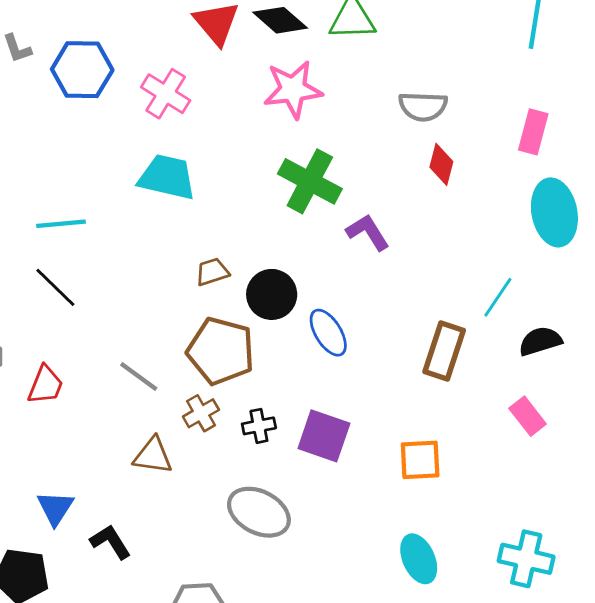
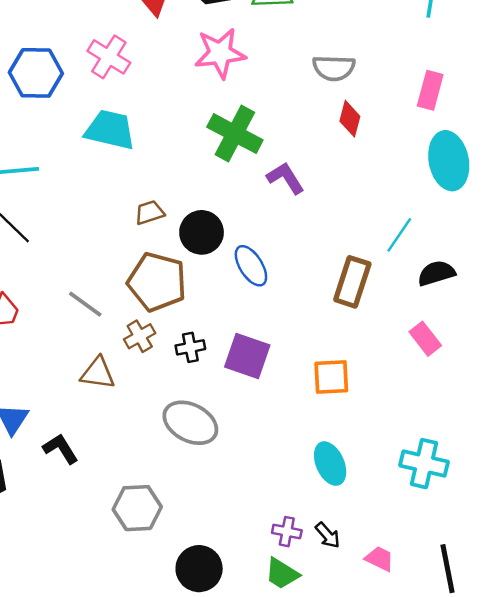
blue hexagon: (82, 70) -> (36, 73), moved

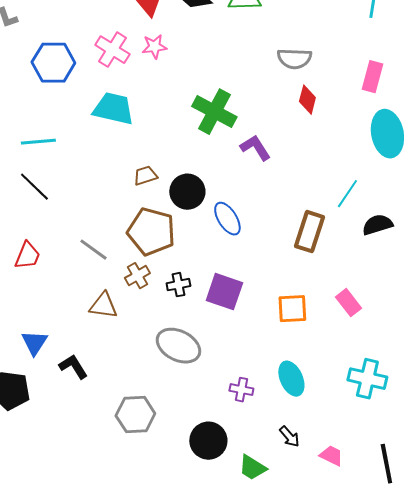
pink star: (220, 53) -> (154, 47), moved, size x0.6
pink rectangle: (425, 339) -> (348, 303), moved
purple cross: (287, 532) -> (241, 390), moved
black circle: (199, 569) -> (208, 441), moved

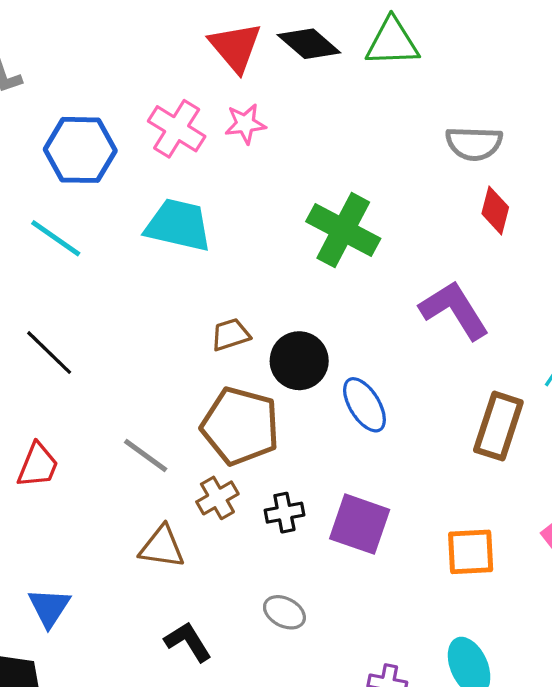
cyan line: (38, 142) -> (56, 238), moved, turned 40
purple L-shape: (255, 148) -> (454, 310), moved, size x1.4
gray ellipse: (178, 346) -> (284, 612), size x0.6
black L-shape: (73, 367) -> (188, 642), moved

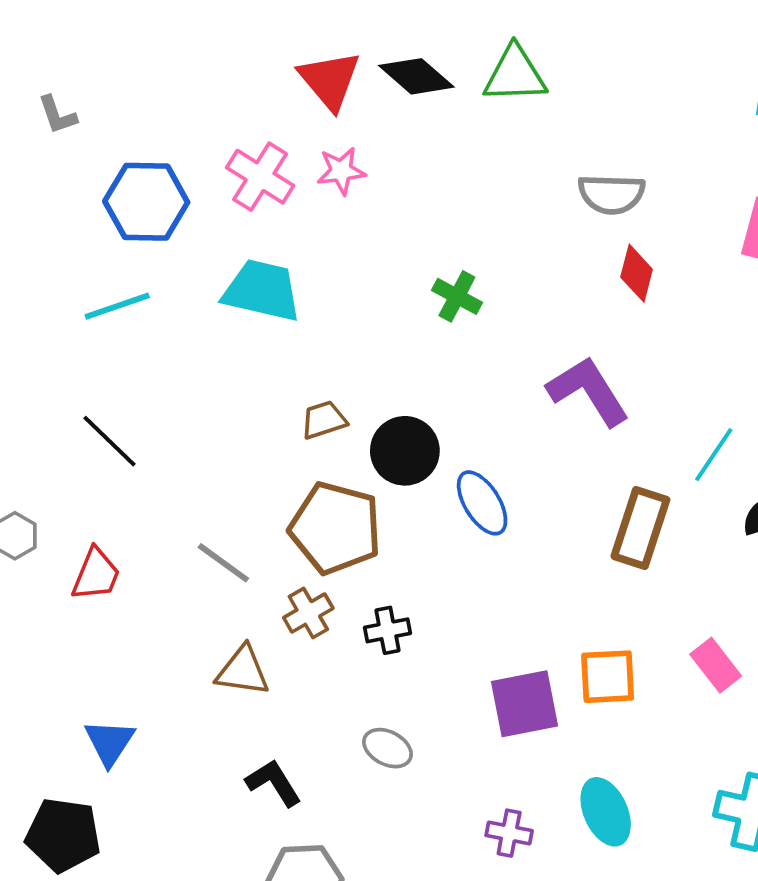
green cross: (343, 230) -> (457, 296), size x0.6
cyan line: (56, 238) -> (117, 306), turned -54
purple square: (360, 524) -> (525, 704), moved, turned -30

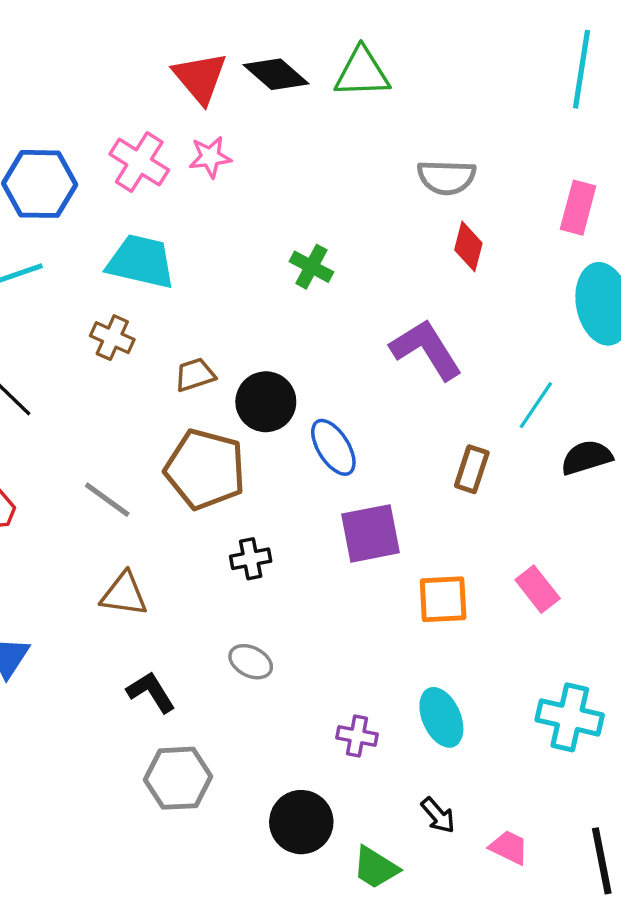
brown rectangle: (640, 528) -> (472, 469), size x0.7
brown cross: (308, 613) -> (112, 338), moved, turned -36
purple square: (525, 704) -> (370, 533), moved

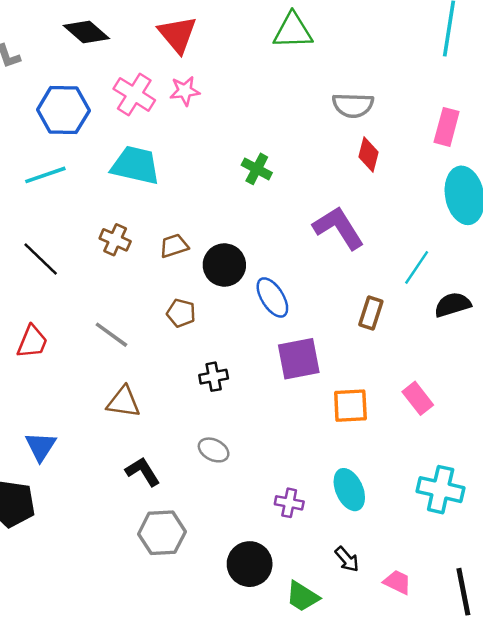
black diamond: (276, 74) -> (86, 32), moved
brown cross: (112, 338) -> (115, 240), moved
brown pentagon: (205, 469) -> (181, 313), size x0.5

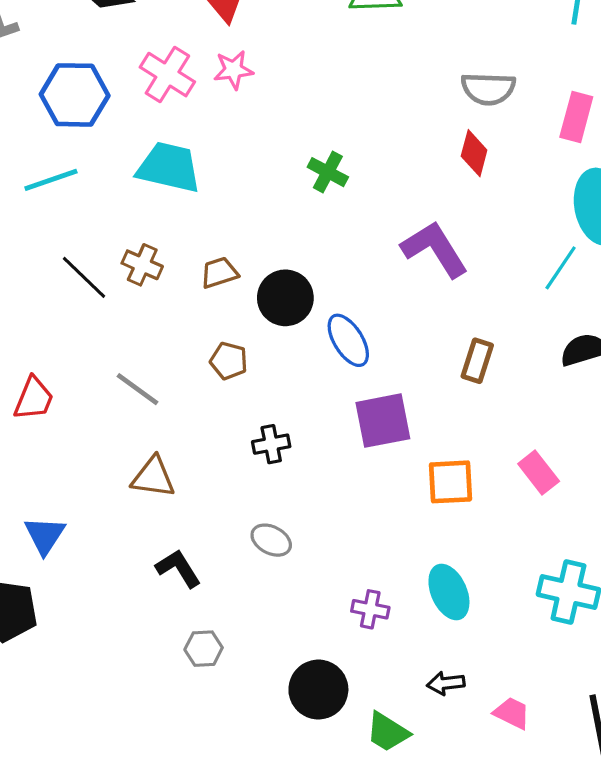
gray semicircle: (353, 105) -> (488, 89), moved
black line: (41, 259) -> (84, 277), moved
cyan line: (417, 267) -> (561, 268), moved
gray hexagon: (162, 533) -> (204, 649), size x0.6
black arrow: (347, 559) -> (446, 683), turned 124

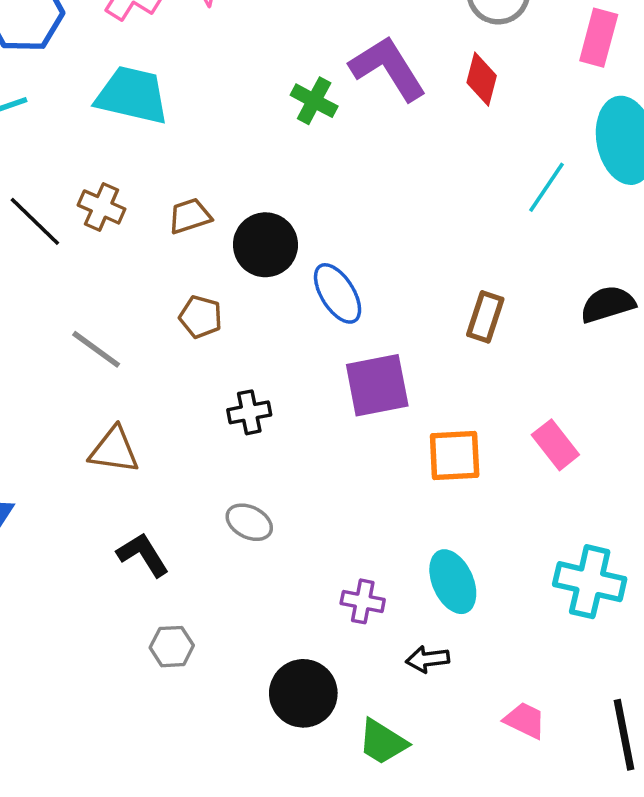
purple L-shape: (435, 249) -> (388, 68), moved
cyan line: (561, 268) -> (546, 187), moved
black arrow: (446, 683) -> (428, 659), moved

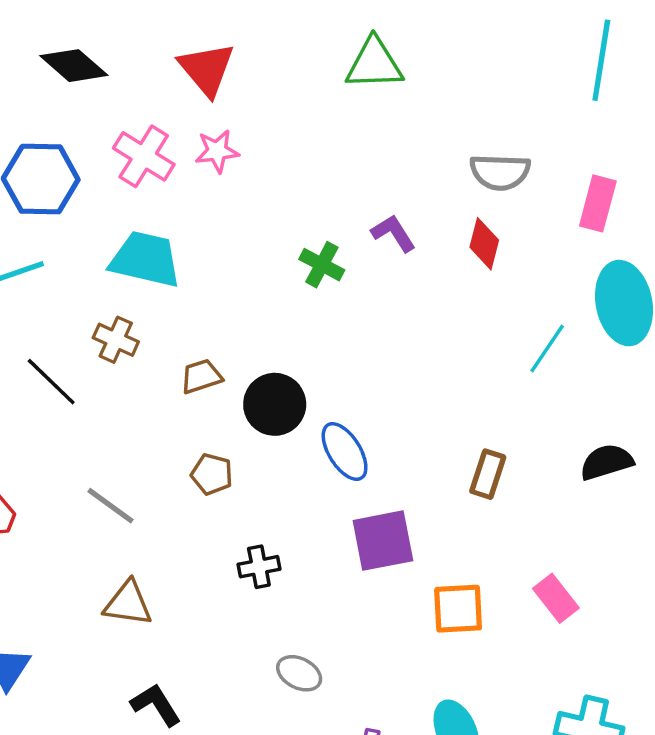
purple L-shape: (388, 68) -> (393, 233), size x0.6
brown cross: (102, 207) -> (116, 340), moved
gray ellipse: (249, 522) -> (299, 673), moved

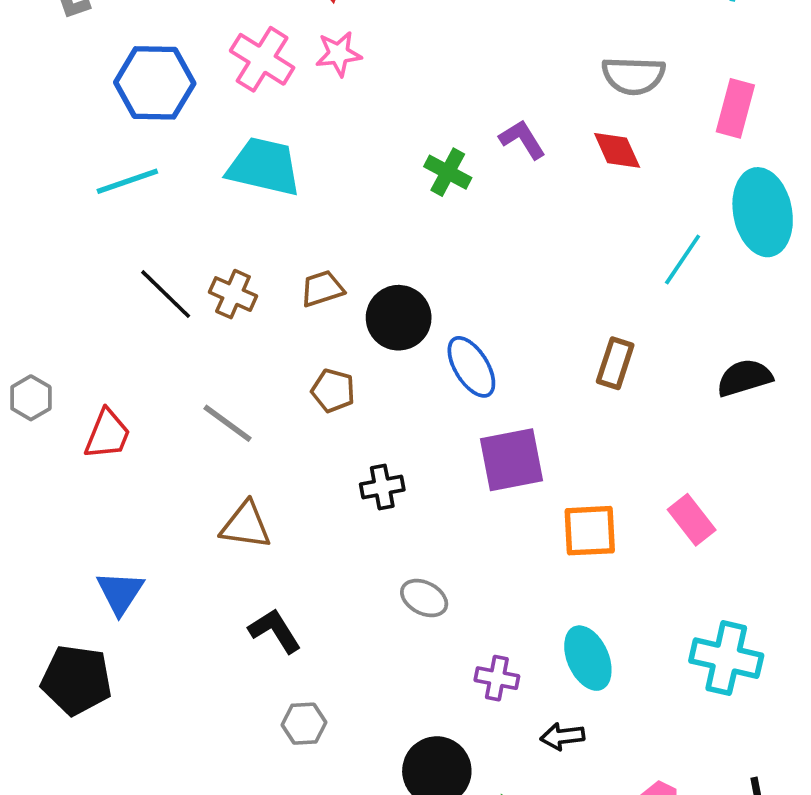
red diamond: (484, 244) -> (617, 150), turned -39
brown cross: (116, 340) -> (233, 294), moved
brown rectangle: (488, 474) -> (615, 363), moved

